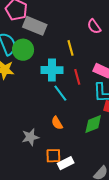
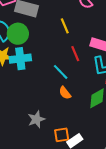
cyan cross: (52, 70) -> (20, 59), moved
orange semicircle: (57, 123) -> (65, 93), moved

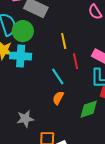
yellow line: (65, 26) -> (64, 41), moved
orange semicircle: (65, 93) -> (58, 98), turned 56

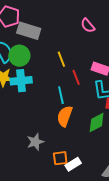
cyan line: (58, 77) -> (61, 95), turned 30
orange semicircle: (58, 98) -> (65, 116), size x1.5

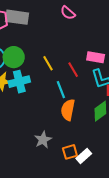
pink semicircle: (88, 25) -> (68, 13), moved
gray rectangle: (29, 31) -> (17, 17), moved
yellow line: (61, 59) -> (48, 63), moved

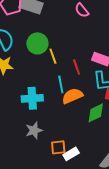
green circle: (14, 57) -> (37, 43), moved
cyan cross: (19, 82) -> (32, 98), moved
orange semicircle: (68, 110) -> (72, 96), moved, turned 45

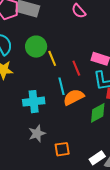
white rectangle: (71, 154) -> (97, 158), moved

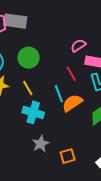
pink semicircle: (79, 11) -> (78, 46), moved, turned 105
yellow line: (52, 58) -> (28, 88), moved
cyan cross: (34, 102) -> (33, 112), turned 30

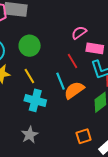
gray star: (41, 144) -> (30, 135), moved
orange square: (68, 156) -> (84, 136), moved

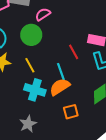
pink semicircle: (79, 33) -> (43, 14), moved
orange semicircle: (74, 90) -> (60, 87), moved
orange square: (84, 136) -> (71, 112), moved

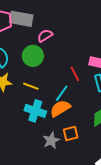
yellow line: (30, 65) -> (31, 86), turned -42
cyan line: (61, 72) -> (62, 93), turned 54
gray star: (28, 124) -> (51, 140), moved

